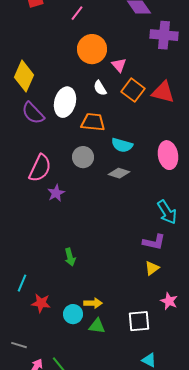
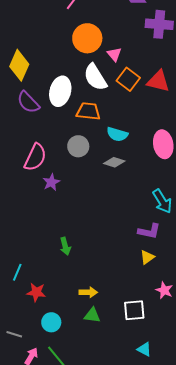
white semicircle: (100, 88) -> (95, 77), size x1.8
cyan circle: (73, 314) -> (51, 322), moved

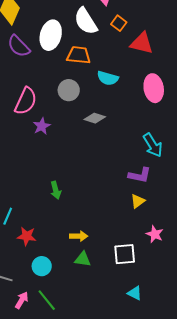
orange square: (128, 79) -> (119, 23), size x0.7
red triangle: (158, 81) -> (142, 43), moved
gray diamond: (114, 162) -> (95, 118), moved

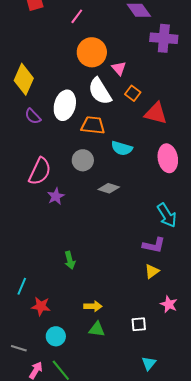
purple semicircle: (19, 46) -> (33, 116), size x0.7
white square: (125, 254) -> (139, 324), size x0.7
cyan triangle: (135, 293) -> (149, 363), turned 42

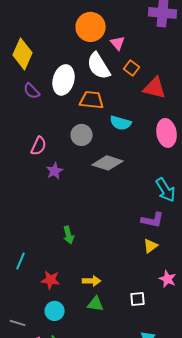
pink semicircle: (40, 171) -> (39, 146), size x0.7
gray diamond: (109, 188) -> (108, 163), size x1.4
red star: (41, 306) -> (51, 280), moved

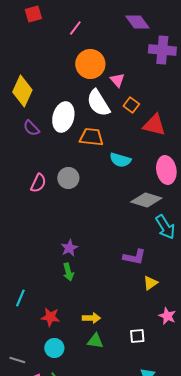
gray circle: (82, 135) -> (68, 178), moved
gray diamond: (108, 163) -> (146, 200), moved
purple star: (55, 171) -> (69, 248), moved
purple L-shape: (153, 220) -> (134, 257), moved

